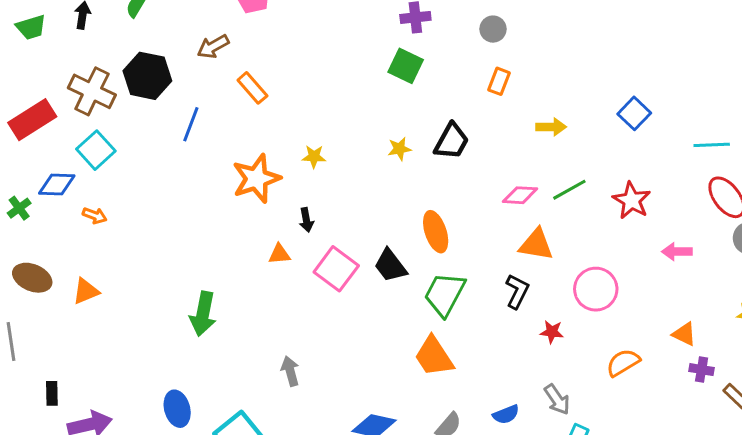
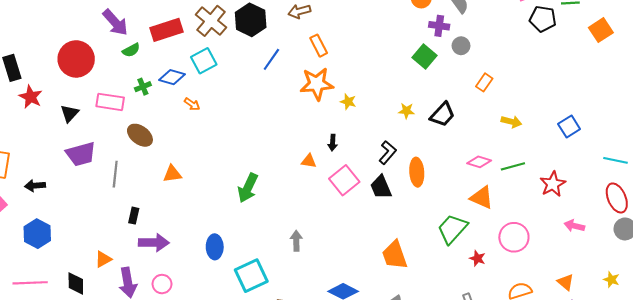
gray circle: (493, 29) -> (461, 46), moved
orange star: (256, 179) -> (317, 84), moved
orange triangle: (86, 291) -> (172, 174), moved
black L-shape: (517, 291) -> (388, 152), moved
green trapezoid: (445, 294) -> (452, 229), moved

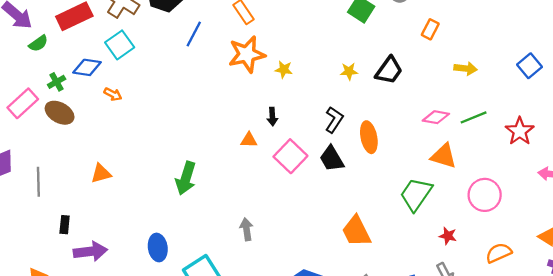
pink rectangle: (110, 102) -> (23, 103), turned -44
brown ellipse: (140, 135) -> (60, 113), moved
red star: (477, 258) -> (448, 236), moved

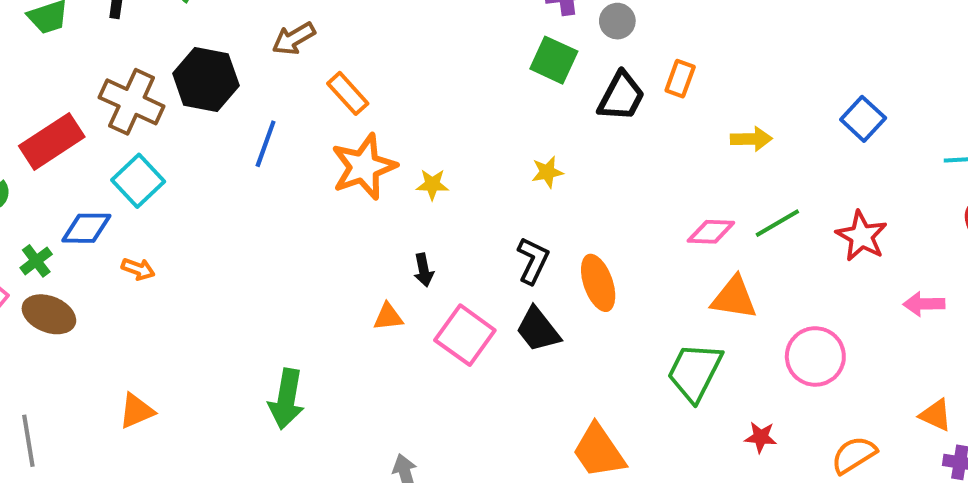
black trapezoid: (389, 70) -> (621, 96), moved

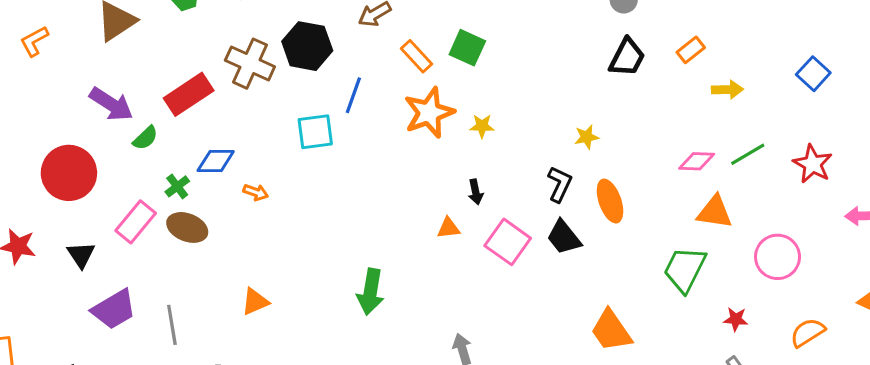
green square: (554, 60) -> (467, 48), moved
orange rectangle: (680, 79) -> (691, 50), moved, turned 32
yellow star: (547, 172) -> (587, 137), moved
cyan square: (138, 181) -> (315, 132), moved, turned 36

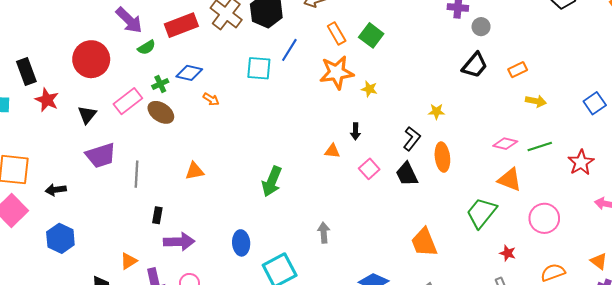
pink square: (508, 242) -> (369, 169), size x0.7

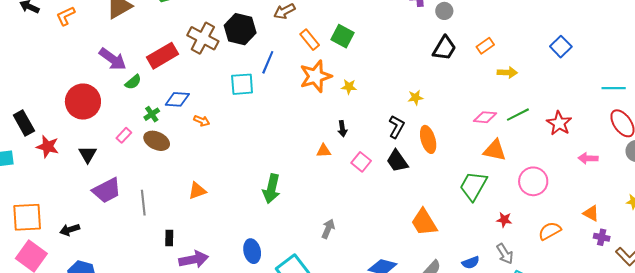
pink rectangle: (128, 101) -> (124, 135), size x0.6
blue square: (595, 103) -> (561, 47), moved
gray arrow: (324, 233) -> (328, 229), turned 36

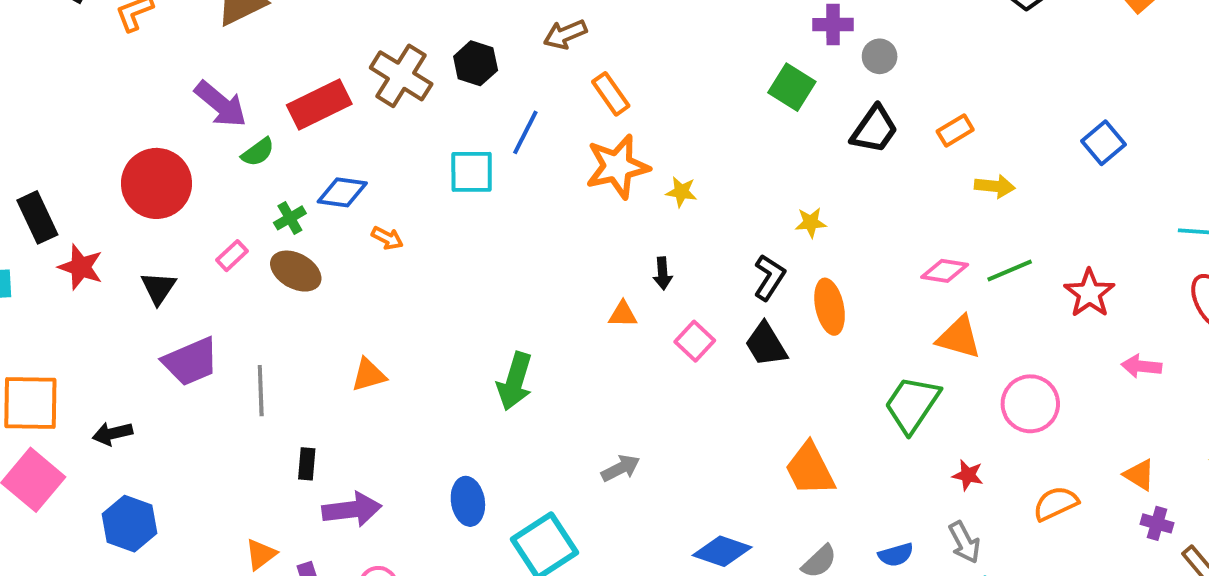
black hexagon: (240, 29) -> (476, 63), size x0.7
green square: (342, 36) -> (792, 87), moved
gray arrow: (328, 229) -> (621, 468), turned 36

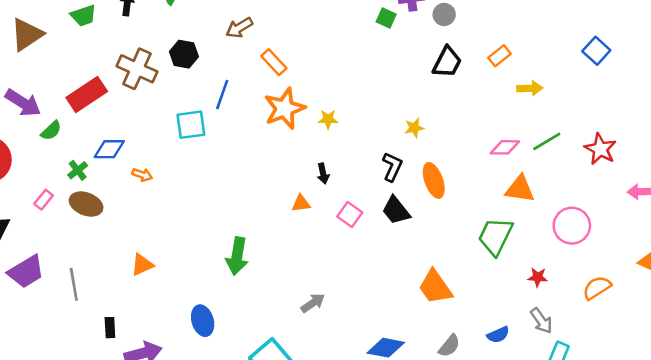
green square: (792, 87) -> (386, 18), moved, size x0.7
blue ellipse: (468, 501) -> (203, 321), moved

